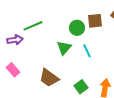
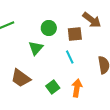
brown square: (95, 21) -> (75, 34), moved
cyan line: (87, 51) -> (70, 57), moved

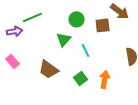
cyan line: (70, 57) -> (86, 50), moved

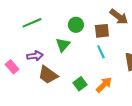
purple arrow: (15, 31) -> (35, 56), moved
cyan line: (86, 50) -> (101, 52), moved
orange arrow: (105, 79) -> (104, 85), turned 36

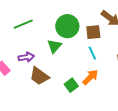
green circle: (76, 25) -> (67, 26), size x1.5
orange arrow: (104, 85) -> (90, 77), moved

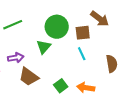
orange arrow: (90, 77) -> (86, 88), moved, turned -126

